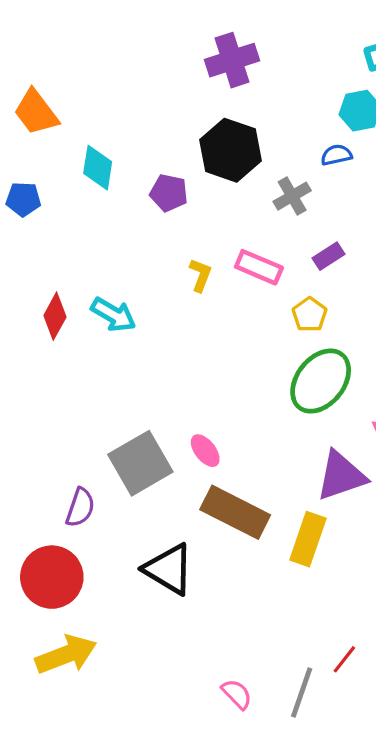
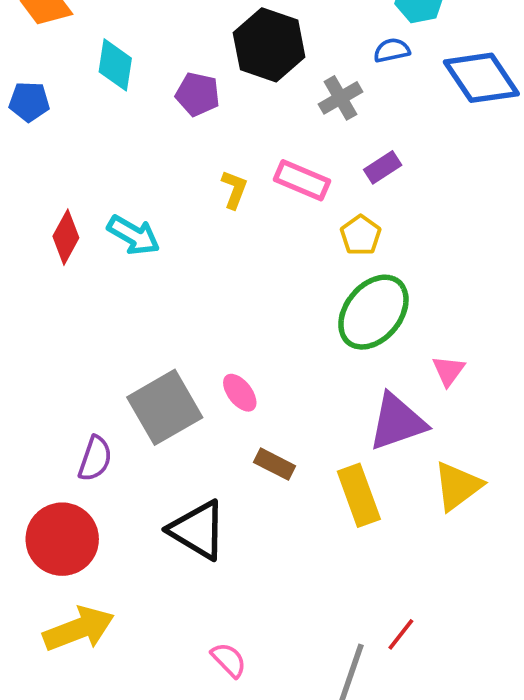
brown rectangle: (235, 512) -> (275, 464), size x0.5
yellow rectangle: (308, 539) -> (359, 495), turned -39
pink semicircle: (237, 694) -> (229, 660), moved

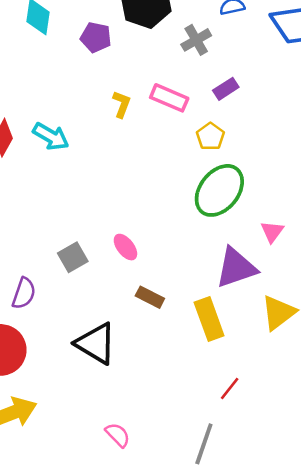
gray square: (165, 407) -> (73, 257), size x0.6
red line: (401, 634) -> (230, 389), moved

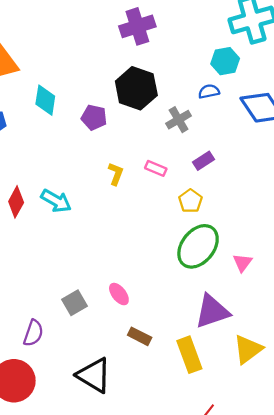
pink rectangle: (169, 98) -> (156, 168), size x0.7
pink triangle: (272, 232) -> (242, 263), moved

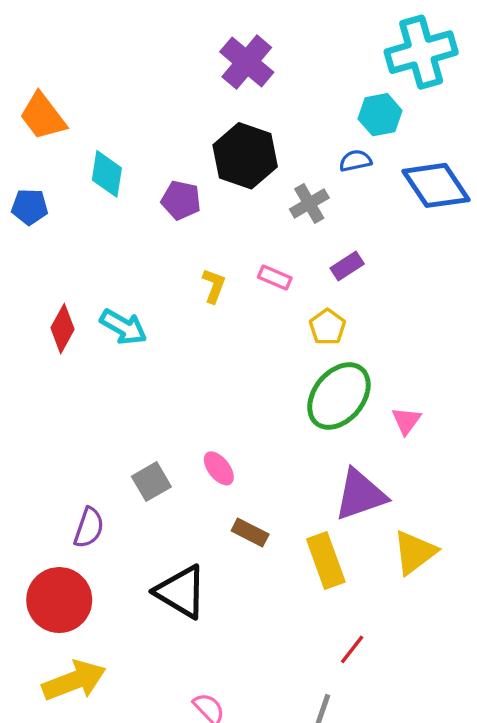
purple cross: (137, 26) -> (247, 62), turned -32

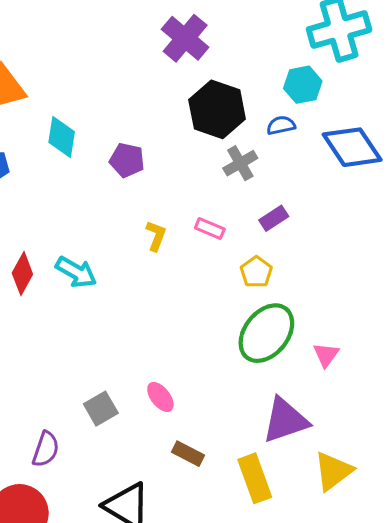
black hexagon: (245, 156) -> (217, 109), moved

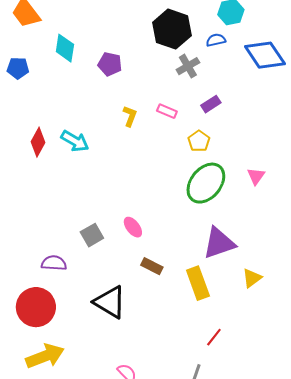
pink triangle: (326, 355) -> (256, 176), moved
purple semicircle: (46, 449) -> (54, 263), turned -105
yellow triangle: (333, 471) -> (252, 278), size x0.7

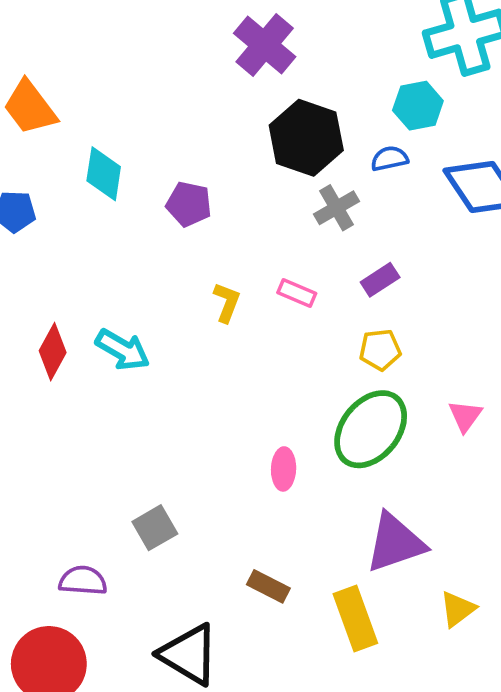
yellow pentagon: (199, 141) -> (380, 350), moved, turned 30
pink ellipse: (133, 227) -> (284, 469), moved, turned 40

